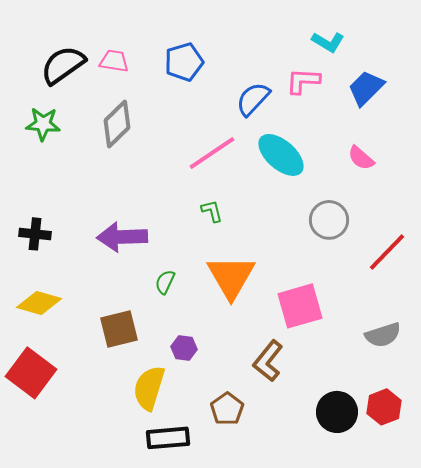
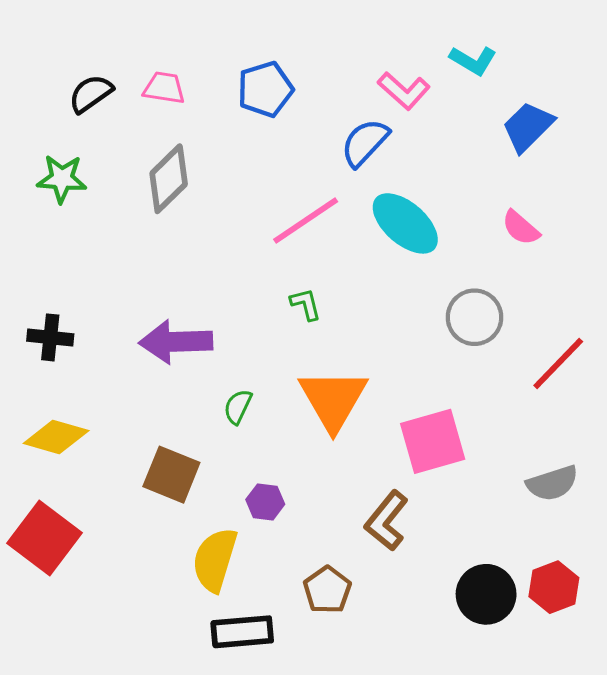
black semicircle: (63, 65) -> (91, 94), size x0.7
pink L-shape: (303, 81) -> (404, 91), moved, turned -141
brown square: (119, 329) -> (171, 475), turned 36

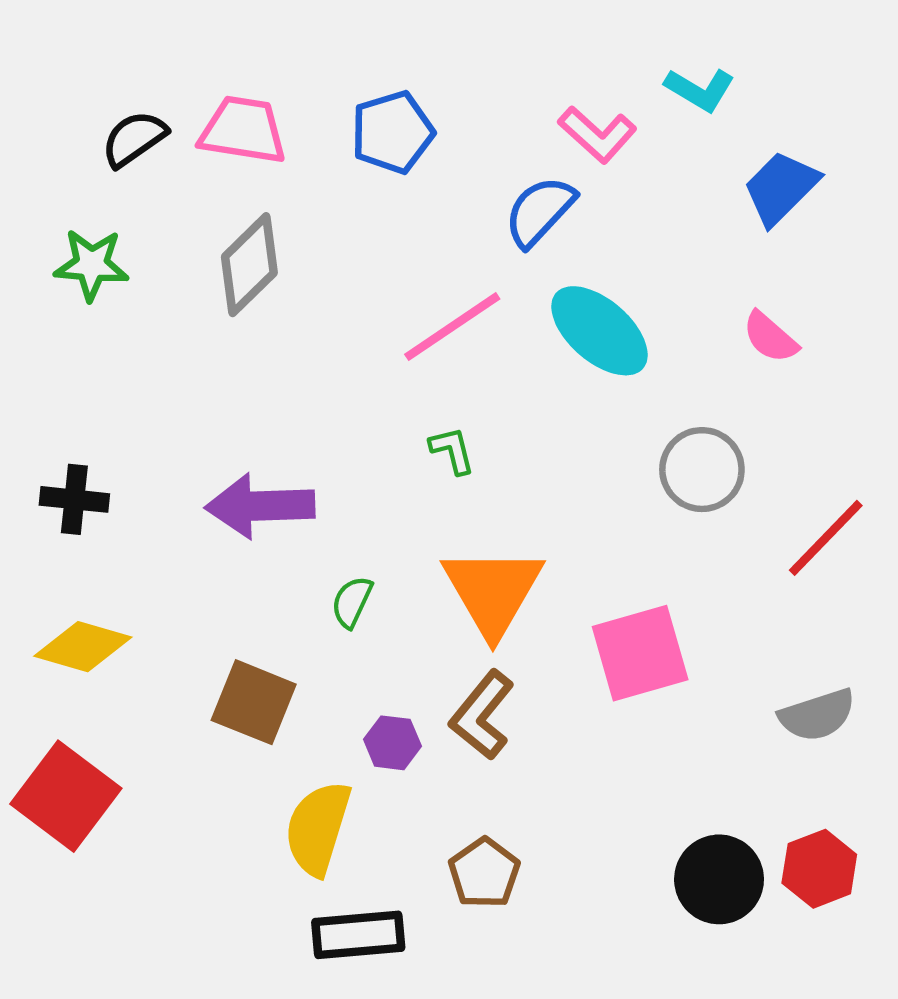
pink trapezoid: (164, 88) -> (243, 130), size x1.4
brown L-shape: (386, 521) -> (482, 715), moved

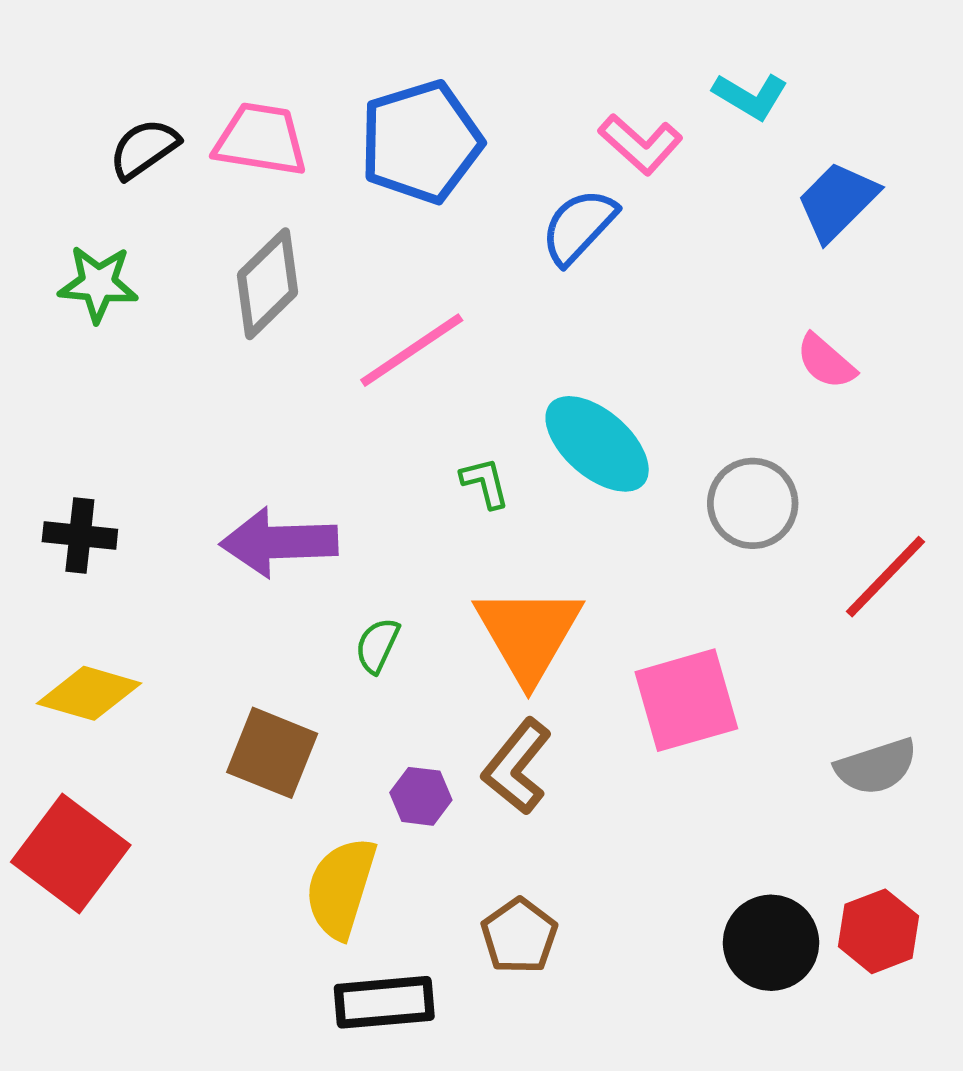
blue pentagon: (392, 132) -> (421, 142), size x1.4
pink line: (452, 327) -> (412, 350), moved
cyan ellipse: (599, 331) -> (597, 444), moved

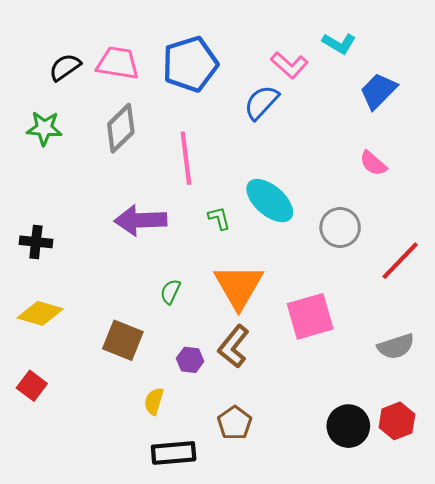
pink line: (412, 350) -> (186, 158), turned -63
purple arrow: (279, 542) -> (140, 220), moved
red square: (71, 854) -> (32, 386), size x0.6
yellow semicircle: (341, 888) -> (154, 401), size x0.6

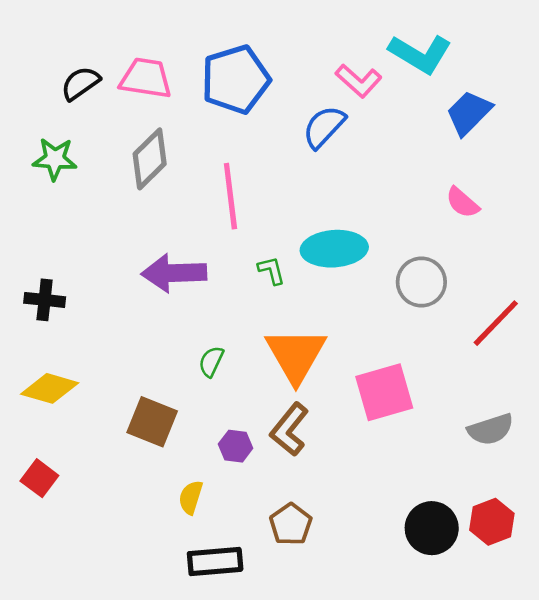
cyan L-shape: (339, 43) -> (420, 54), size x1.5
cyan ellipse: (270, 201) -> (334, 249), turned -45

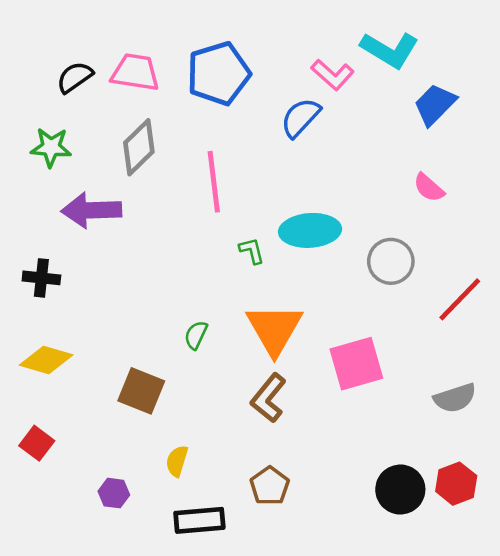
purple arrow: (174, 273) -> (91, 210), moved
purple hexagon: (236, 446) -> (114, 493), moved

